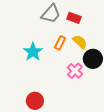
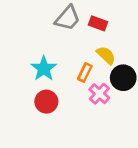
orange rectangle: (60, 43) -> (85, 72), moved
red circle: (35, 101) -> (46, 102), moved

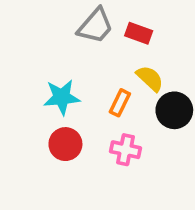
cyan star: (44, 68) -> (62, 97), turned 30
pink cross: (99, 94) -> (125, 150), moved, turned -30

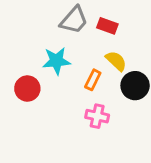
cyan star: (62, 97) -> (56, 61), moved
red circle: (65, 144) -> (27, 89), moved

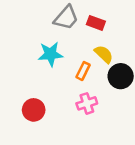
red circle: (27, 89) -> (34, 110), moved
pink cross: (97, 116) -> (87, 103), turned -30

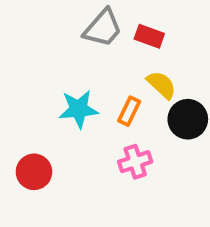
cyan star: (51, 54) -> (79, 109), moved
red circle: (34, 110) -> (34, 172), moved

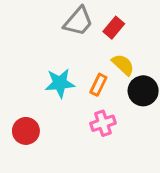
red rectangle: (149, 36) -> (114, 28), turned -70

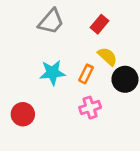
gray trapezoid: (78, 21) -> (51, 22), moved

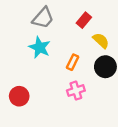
yellow semicircle: (108, 56) -> (101, 41), moved
cyan star: (52, 73) -> (40, 47), moved, turned 30

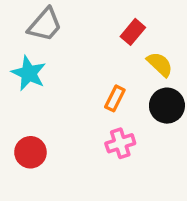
gray trapezoid: (43, 18) -> (45, 25), moved
cyan star: (40, 47) -> (29, 73), moved

